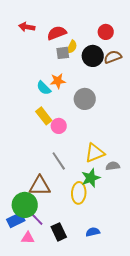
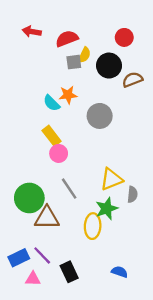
brown semicircle: (113, 57) -> (132, 80), moved
pink circle: (59, 126) -> (59, 153), moved
gray semicircle: (113, 166) -> (132, 194), turned 104
green circle: (25, 205) -> (29, 198), moved
blue semicircle: (93, 232) -> (120, 272), moved, turned 32

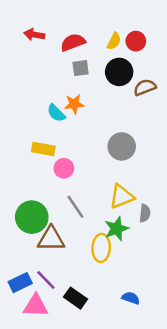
yellow semicircle: (84, 55) -> (114, 41), moved
gray circle: (100, 116) -> (122, 146), moved
yellow rectangle: (52, 136) -> (43, 149), moved, turned -42
black rectangle: (69, 272) -> (75, 298), turned -30
pink triangle: (33, 279) -> (36, 306), size x1.5

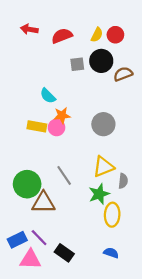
gray square: (81, 68) -> (77, 64), moved
orange star: (74, 104) -> (62, 115), moved
pink circle: (64, 168) -> (57, 127), moved
yellow ellipse: (101, 248) -> (112, 215), moved

